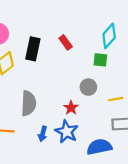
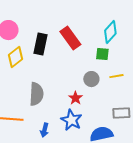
red rectangle: (66, 42) -> (70, 38), size x1.6
yellow line: (116, 99) -> (116, 76), moved
blue arrow: (43, 134) -> (44, 130), moved

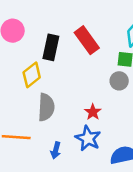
yellow diamond: (15, 57) -> (32, 75), moved
gray circle: (91, 79) -> (119, 81), moved

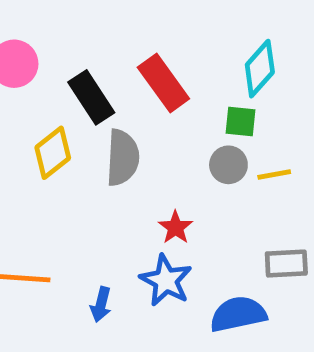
black rectangle: (51, 47) -> (91, 97), turned -45
gray semicircle: (46, 107) -> (123, 158), moved

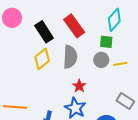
yellow diamond: (53, 153) -> (42, 59), moved
gray semicircle: (123, 158) -> (70, 57), moved
gray rectangle: (286, 264) -> (125, 101), turned 36

